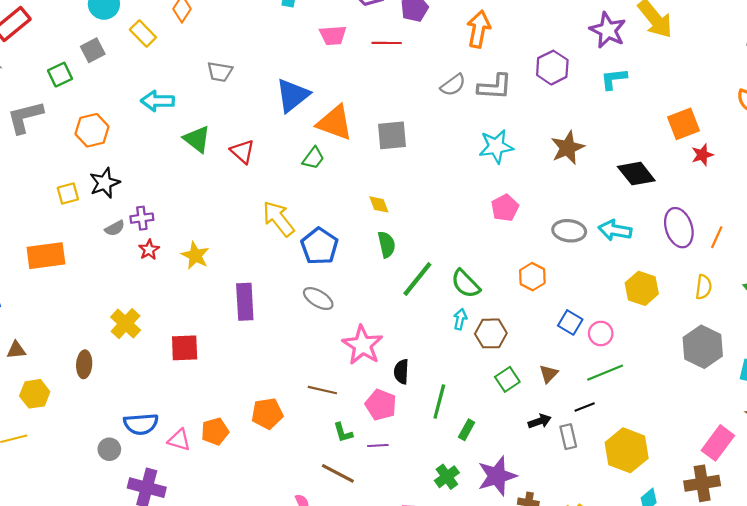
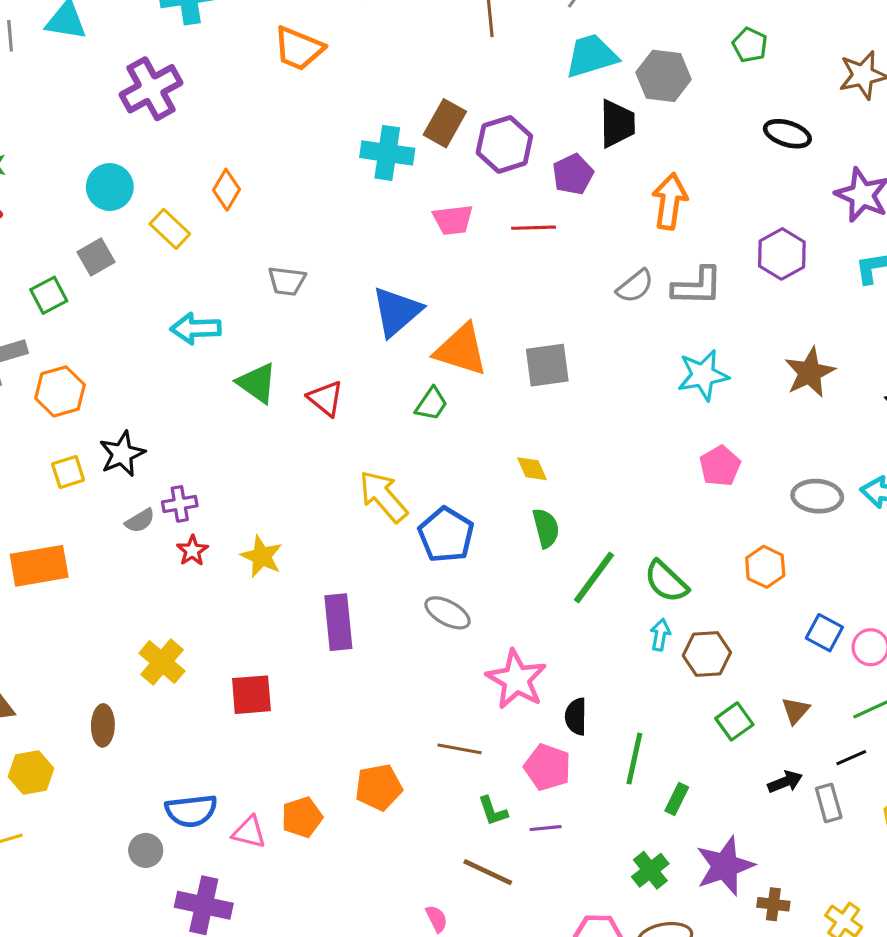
orange hexagon: (92, 130) -> (60, 391), moved

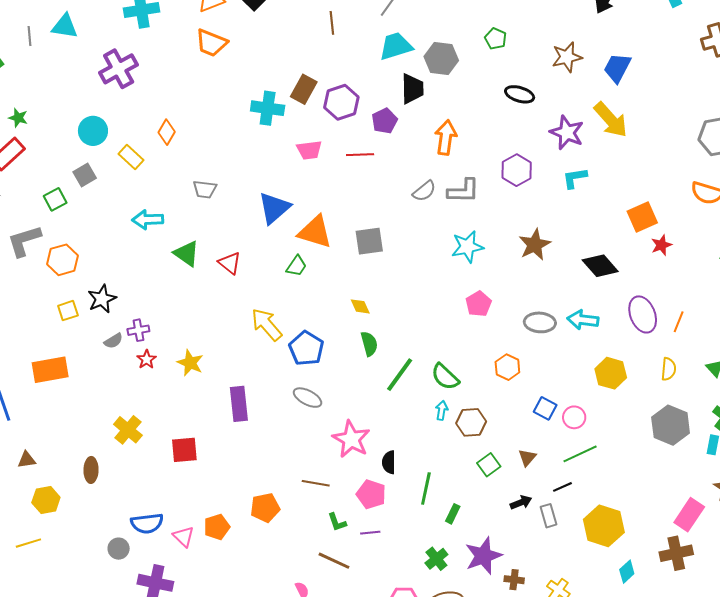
pink triangle: (249, 832) -> (184, 537), turned 30

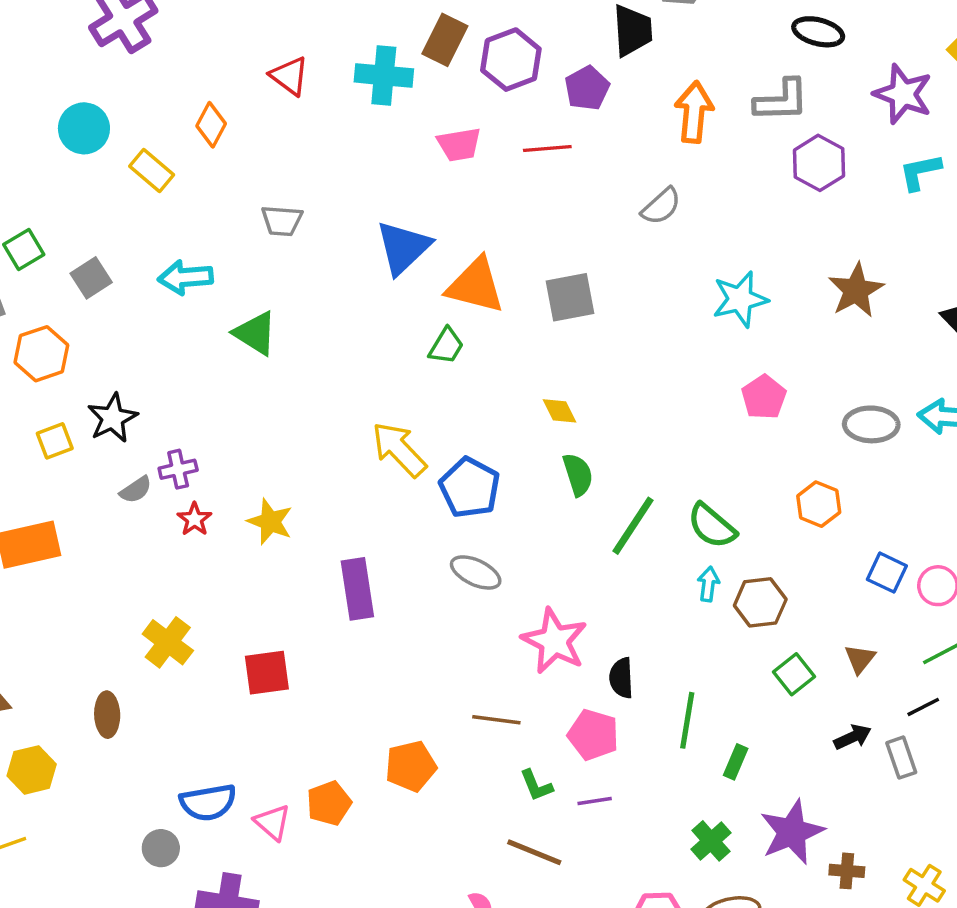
gray square: (85, 175) -> (91, 278), moved
gray L-shape: (463, 191) -> (781, 100), moved
red triangle: (230, 263) -> (289, 76), moved

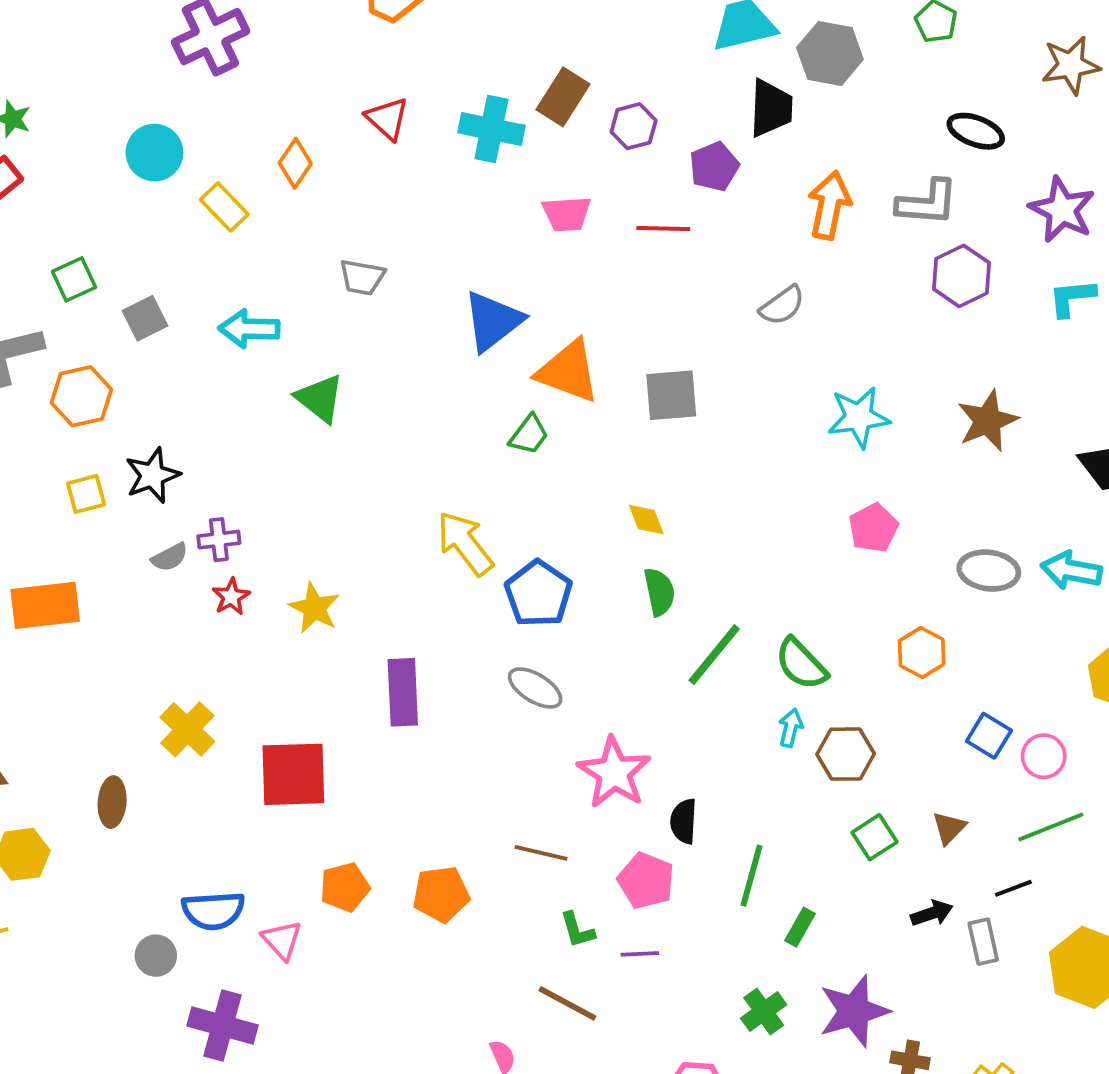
purple hexagon: (511, 60) -> (634, 126), size x0.7
red square: (267, 673) -> (293, 774), size x1.4
orange pentagon: (329, 803) -> (345, 887), moved

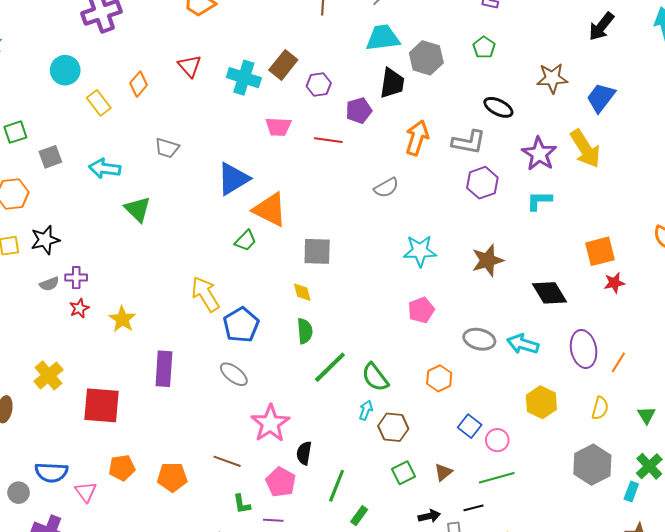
gray square: (671, 395) -> (317, 251), moved

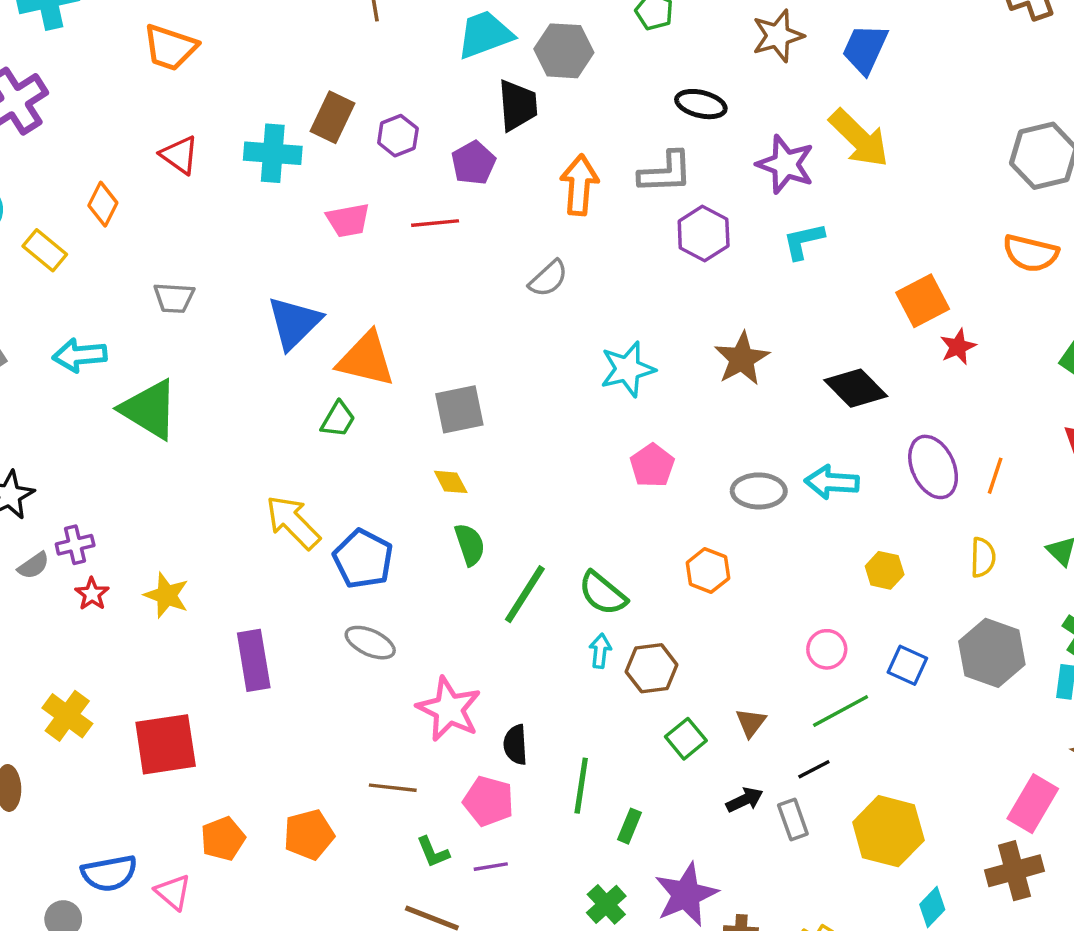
green triangle: (138, 209) -> (149, 409), size x1.4
yellow hexagon: (541, 402) -> (885, 570), size x0.7
blue square: (470, 426) -> (907, 665), moved

